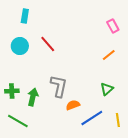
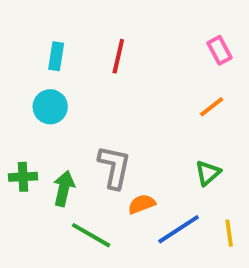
cyan rectangle: (25, 16) -> (56, 56), moved
red line: (48, 44) -> (118, 56), moved, turned 54
cyan circle: (20, 46) -> (50, 107), moved
green line: (18, 121) -> (91, 235), moved

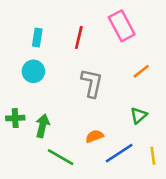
pink rectangle: (219, 50) -> (122, 26), moved, size x1.6
gray L-shape: (114, 167) -> (92, 83), moved

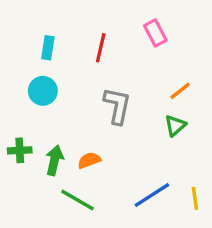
pink rectangle: (122, 26) -> (155, 33), size x0.7
green triangle: (139, 115) -> (175, 126), moved
orange semicircle: (94, 136) -> (89, 160), moved

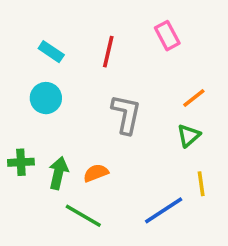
cyan rectangle: (48, 48) -> (51, 52), turned -65
yellow line: (195, 198) -> (201, 184), moved

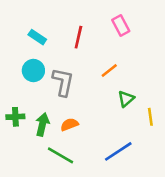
orange line: (194, 98) -> (109, 71), moved
gray L-shape: (126, 114) -> (63, 82), moved
green triangle: (189, 135) -> (126, 99), moved
yellow line: (201, 184) -> (150, 117), moved

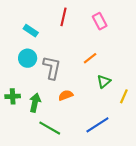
red line: (78, 37) -> (64, 17), moved
yellow line: (150, 117) -> (124, 96), turned 32
orange semicircle: (69, 124) -> (66, 95), moved

